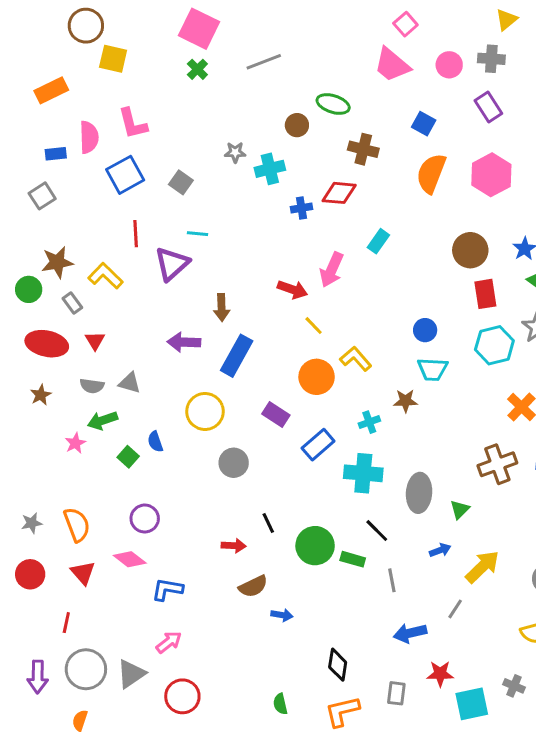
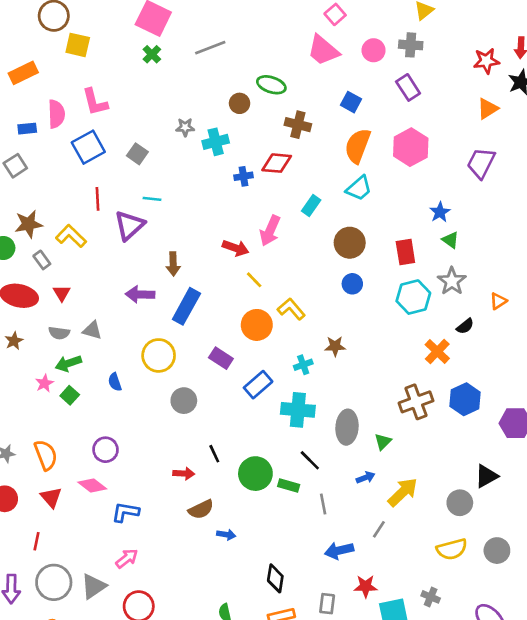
brown circle: (470, 250) -> (350, 243), moved
cyan trapezoid: (433, 369) -> (359, 188), moved, turned -44
green square: (128, 457) -> (70, 395), moved

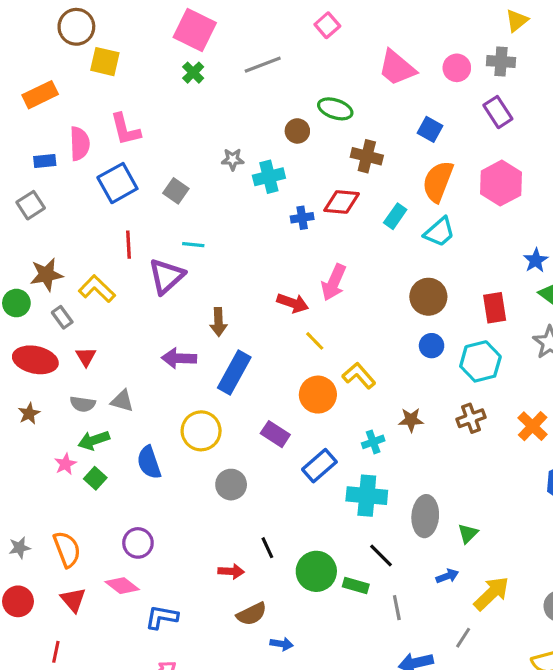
pink square: (335, 14) -> (327, 25), moved
cyan rectangle: (311, 206) -> (395, 216), moved
cyan hexagon: (413, 297) -> (480, 361), moved
blue semicircle: (115, 382) -> (149, 462), size x1.5
brown cross: (416, 402) -> (471, 418), moved, size x0.7

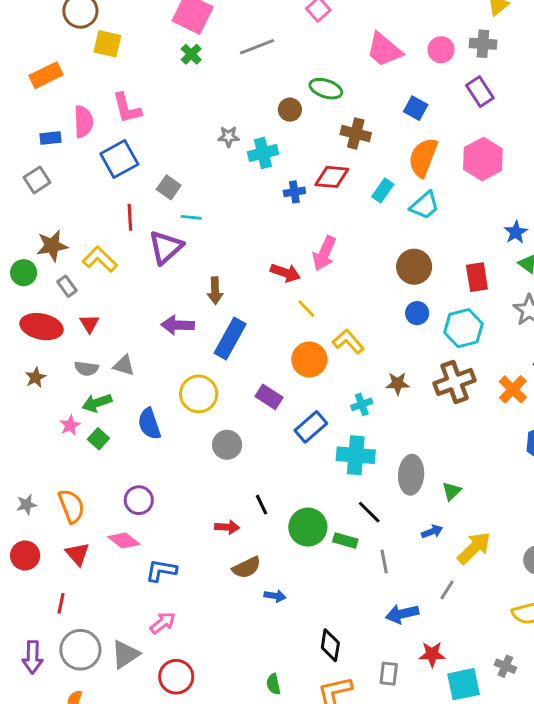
gray square: (176, 191) -> (169, 187), moved
brown cross: (471, 418) -> (455, 382), size x1.5

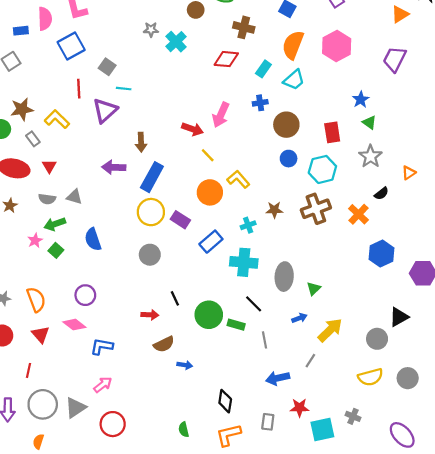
cyan cross: (263, 153) -> (176, 42), turned -30
blue cross: (294, 192) -> (260, 103), moved
yellow circle: (199, 394) -> (151, 212), moved

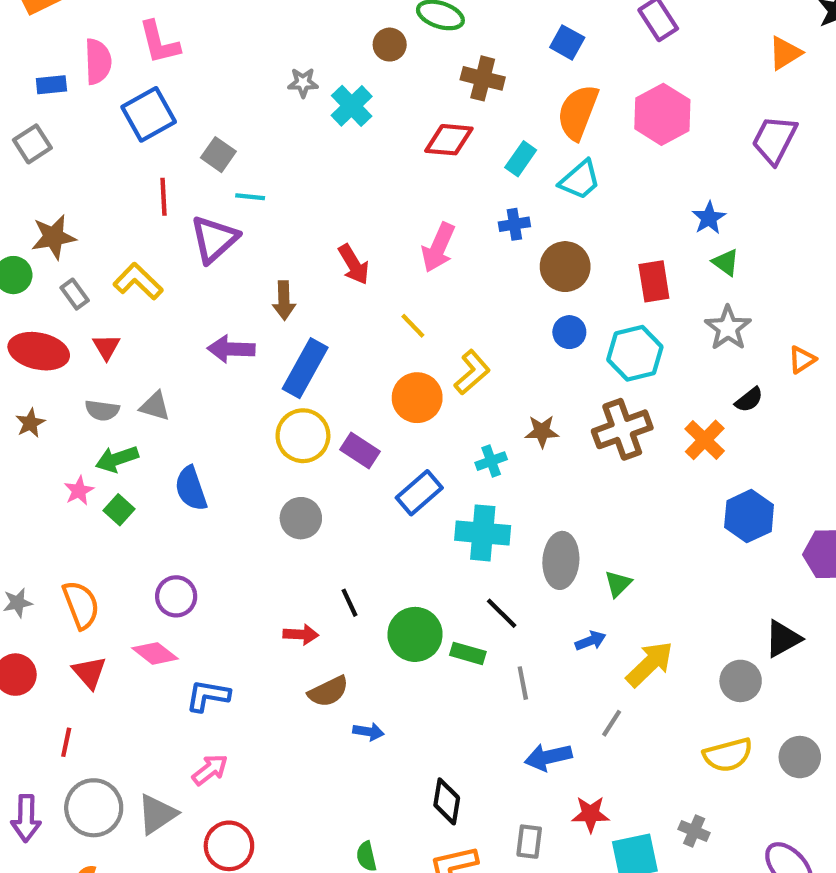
yellow L-shape: (57, 119) -> (138, 281), moved
red arrow: (192, 129) -> (354, 264), moved, turned 40
yellow L-shape: (238, 179) -> (472, 372), turned 90

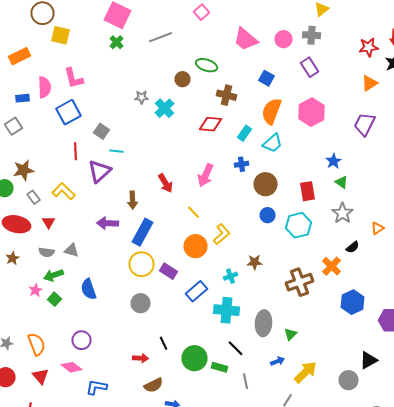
brown cross: (622, 429) -> (300, 282), moved

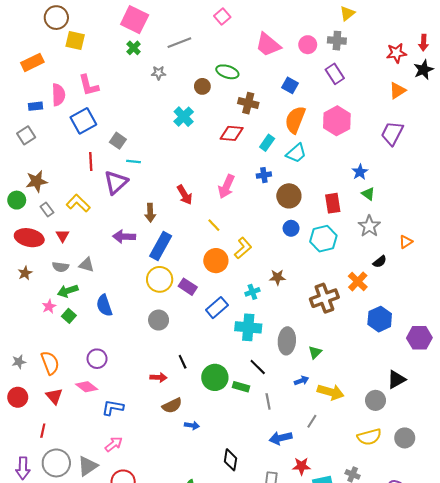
gray star: (142, 97) -> (159, 73), moved
yellow arrow: (306, 372) -> (331, 392), turned 60

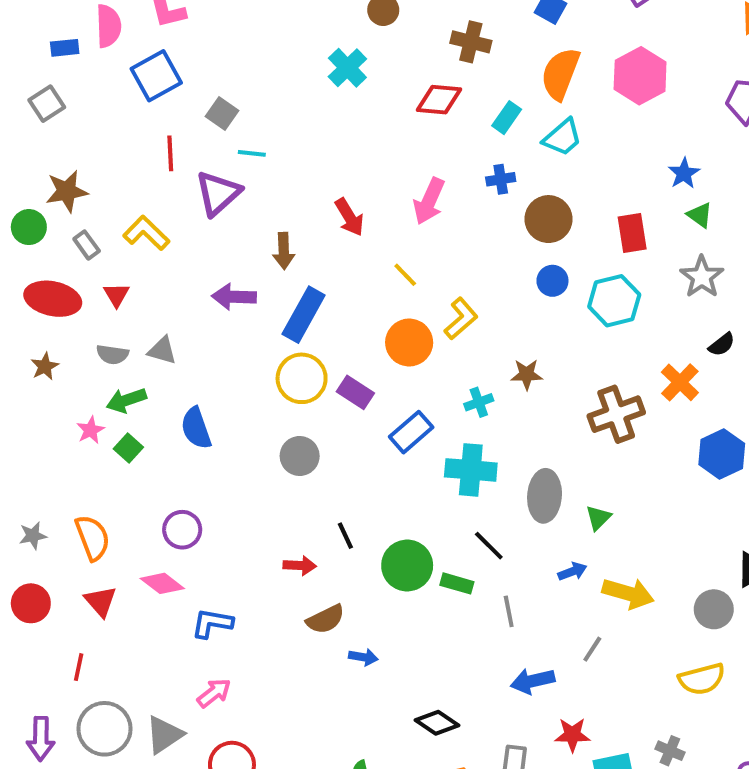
black diamond: (231, 460) -> (437, 723), turned -65

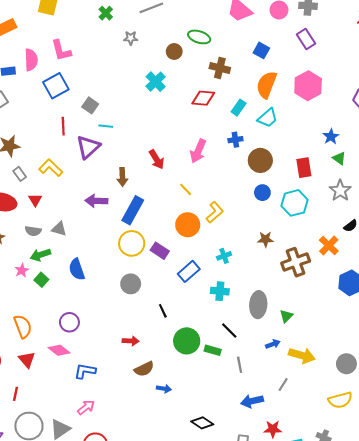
brown star: (527, 374) -> (266, 239), moved
cyan cross: (471, 470) -> (220, 291), size x0.7
black line: (345, 536) -> (163, 311), moved

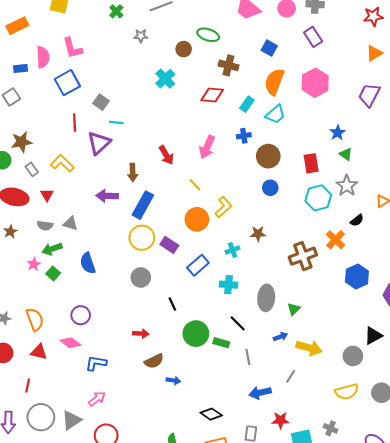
cyan hexagon: (295, 203) -> (318, 198), moved
brown star: (266, 239) -> (258, 234), moved
red triangle: (27, 360) -> (39, 352), turned -36

